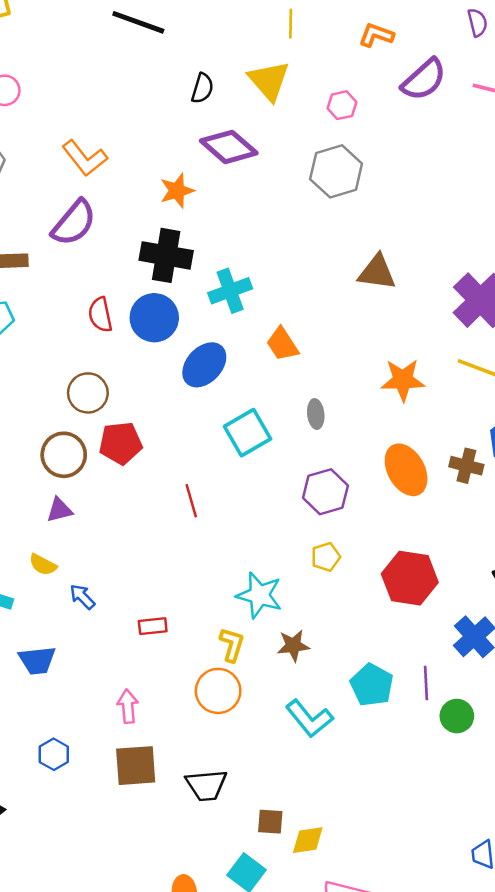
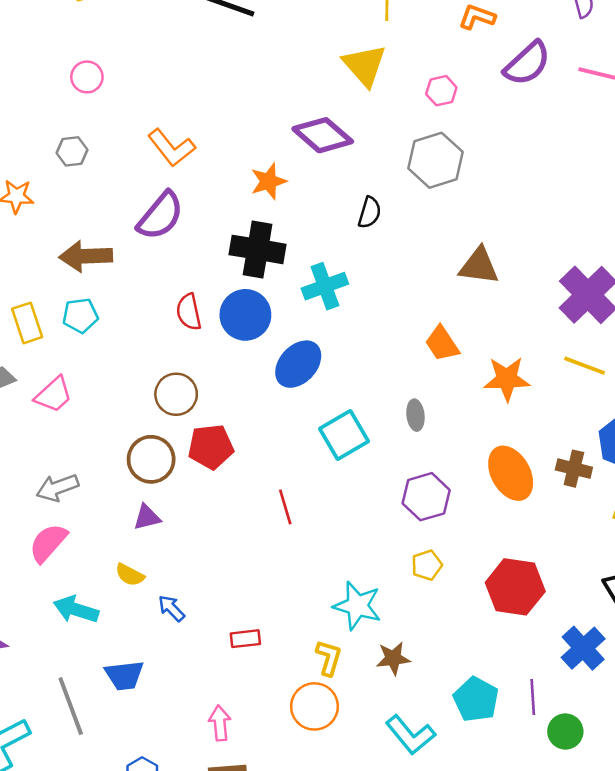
black semicircle: (202, 88) -> (370, 213), moved
orange trapezoid: (282, 344) -> (442, 344), moved

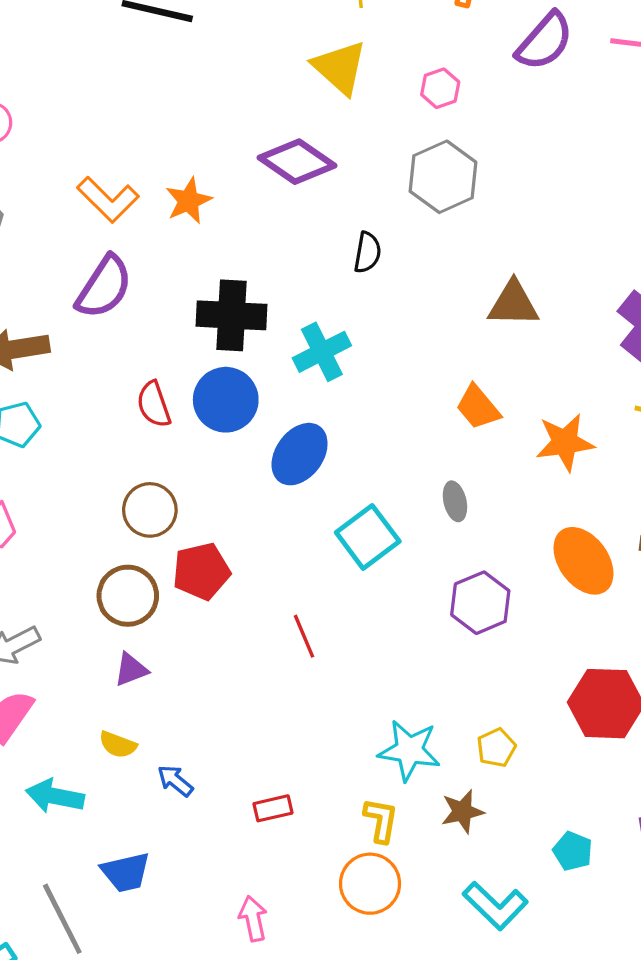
orange star: (269, 181) -> (189, 201), moved
yellow pentagon: (427, 565) -> (496, 748), moved
cyan pentagon: (476, 699) -> (573, 851), size x0.7

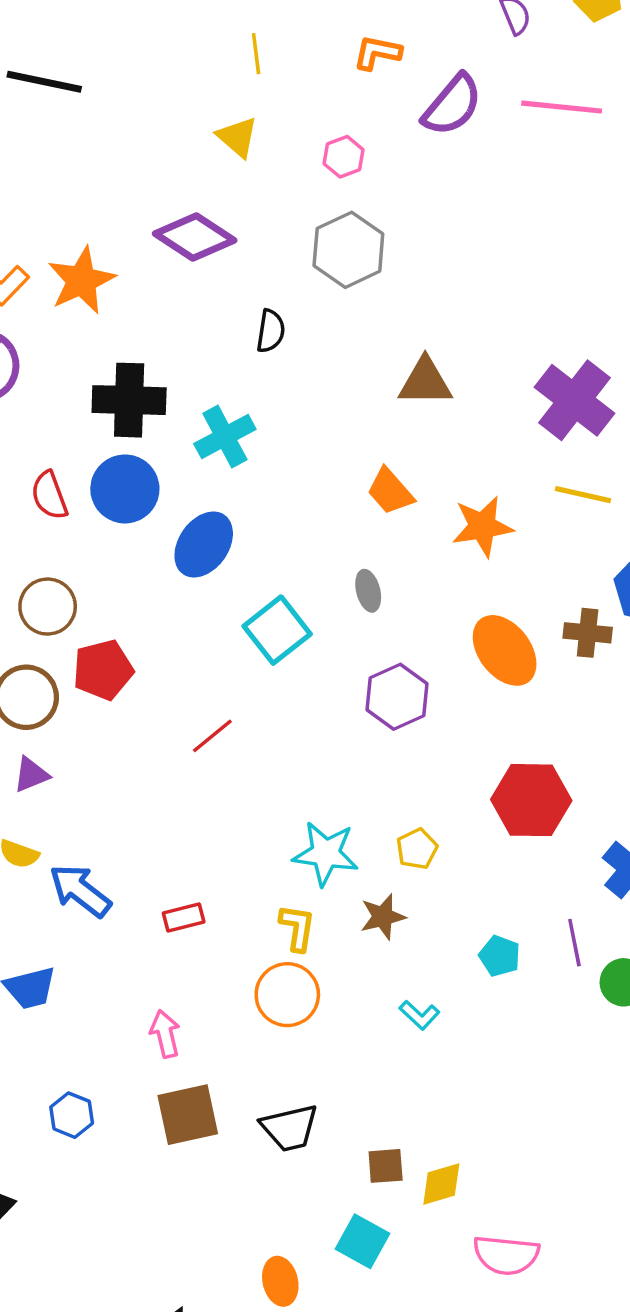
yellow triangle: (340, 67) -> (237, 137), size x0.7
orange star: (189, 201) -> (81, 281), size x1.4
red line: (304, 636) -> (212, 736), turned 75
blue arrow: (175, 781) -> (80, 891), size x1.6
cyan L-shape: (495, 906) -> (419, 1015), size x0.6

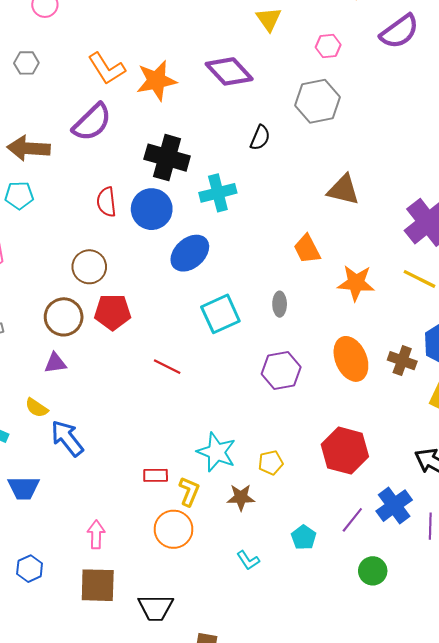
red line: (212, 736) -> (167, 367), turned 52
red rectangle: (184, 918) -> (156, 475), moved
purple line: (574, 943) -> (352, 520), moved, turned 36

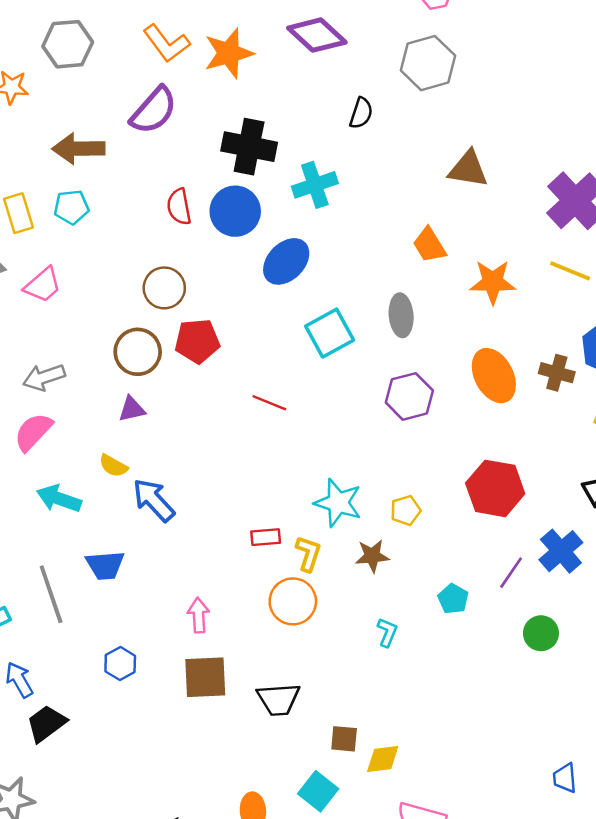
gray hexagon: (26, 63) -> (68, 44), size x1.6
gray ellipse: (280, 304) -> (401, 315), size x1.4
cyan L-shape: (248, 560) -> (387, 632), turned -120

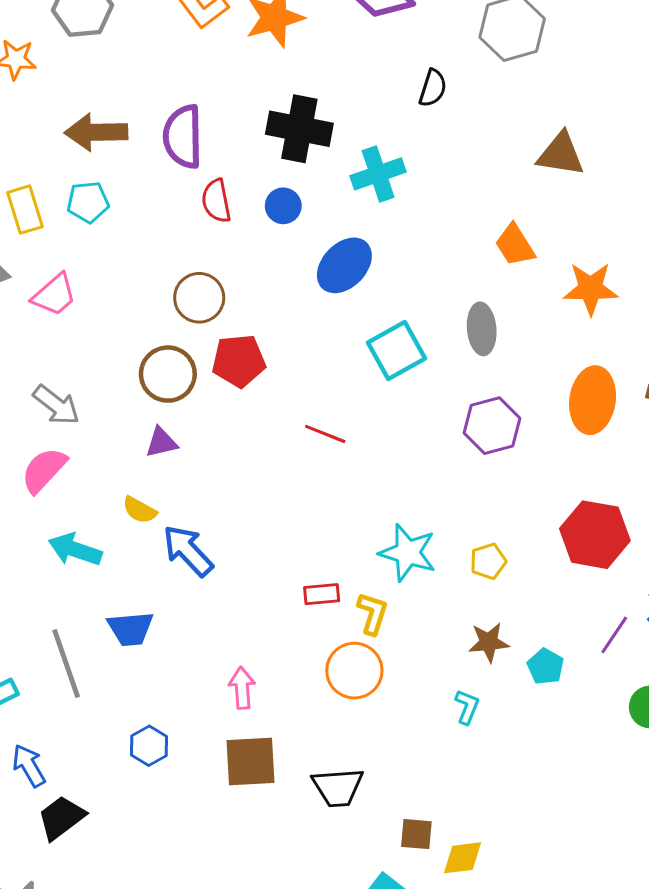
purple semicircle: (154, 111) -> (183, 137), moved, turned 138
blue circle: (235, 211) -> (283, 206), size x0.6
orange ellipse: (494, 376) -> (593, 400), turned 36
gray arrow: (44, 377) -> (56, 405), turned -123
brown star: (372, 556) -> (489, 642), moved

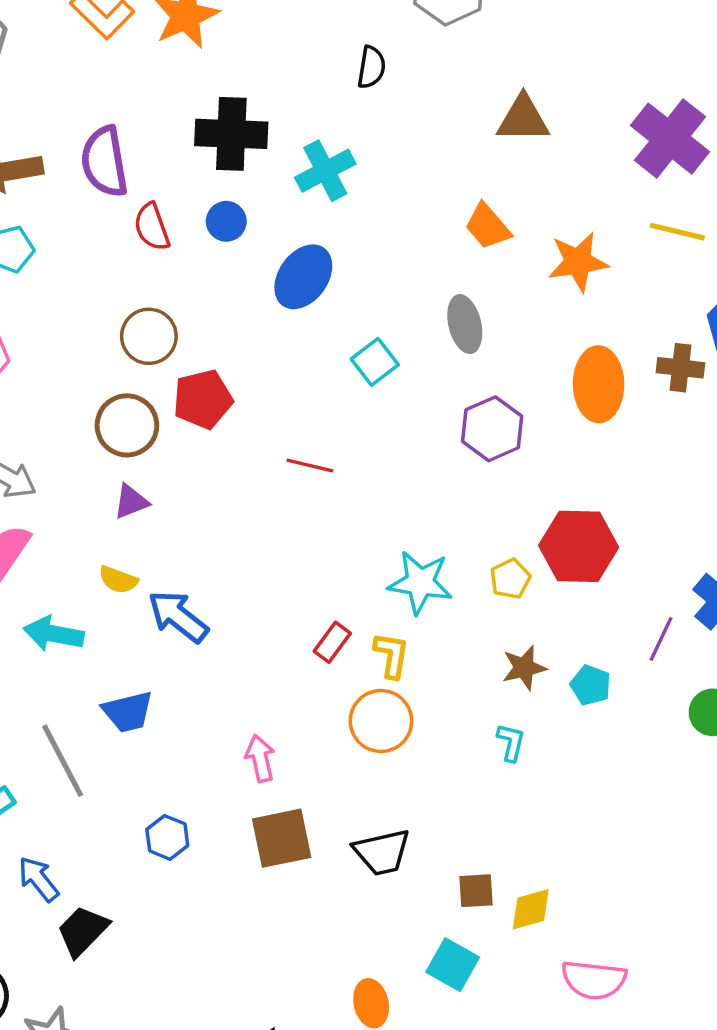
cyan square: (397, 351) -> (375, 362), size x0.7
red hexagon: (595, 535) -> (579, 546), moved
red rectangle: (322, 594) -> (332, 642), turned -40

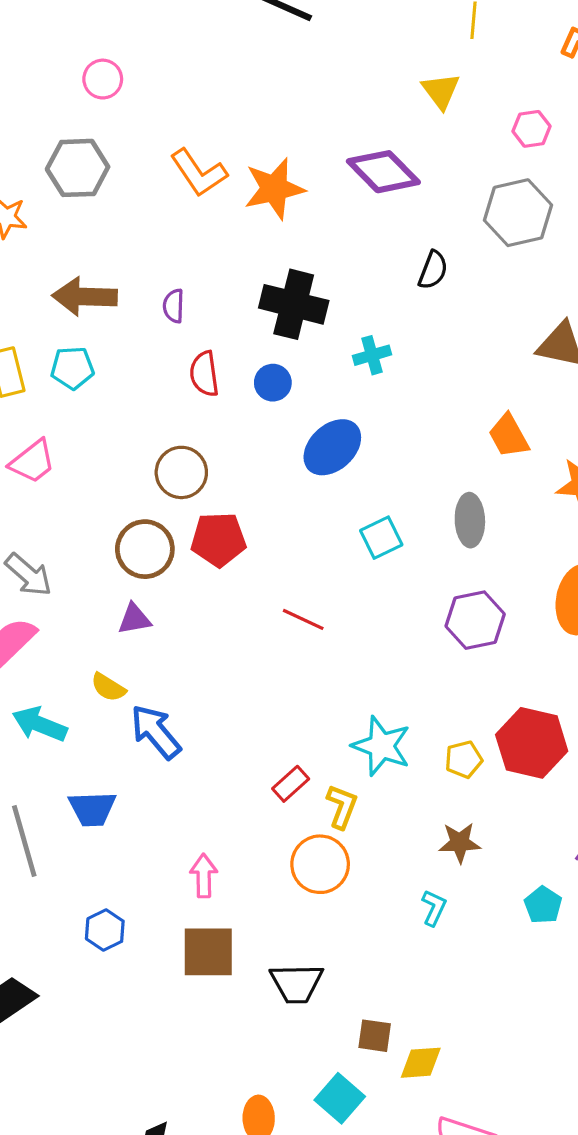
purple semicircle: (104, 162) -> (174, 306), size x0.5
cyan cross: (325, 171) -> (372, 355), size x0.7
cyan pentagon: (591, 685) -> (543, 905), moved

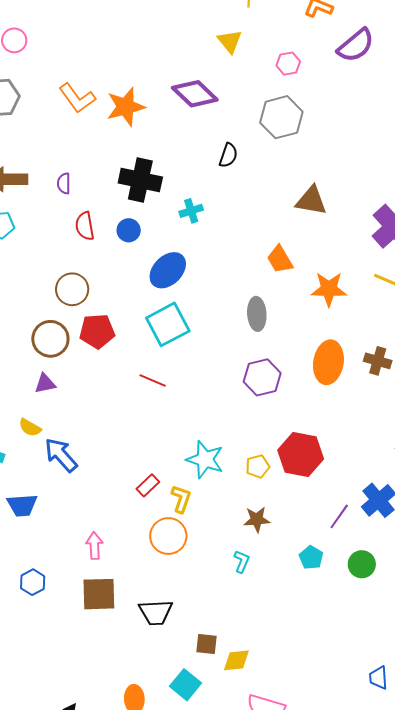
cyan square: (381, 538) -> (168, 324), moved, size x1.6

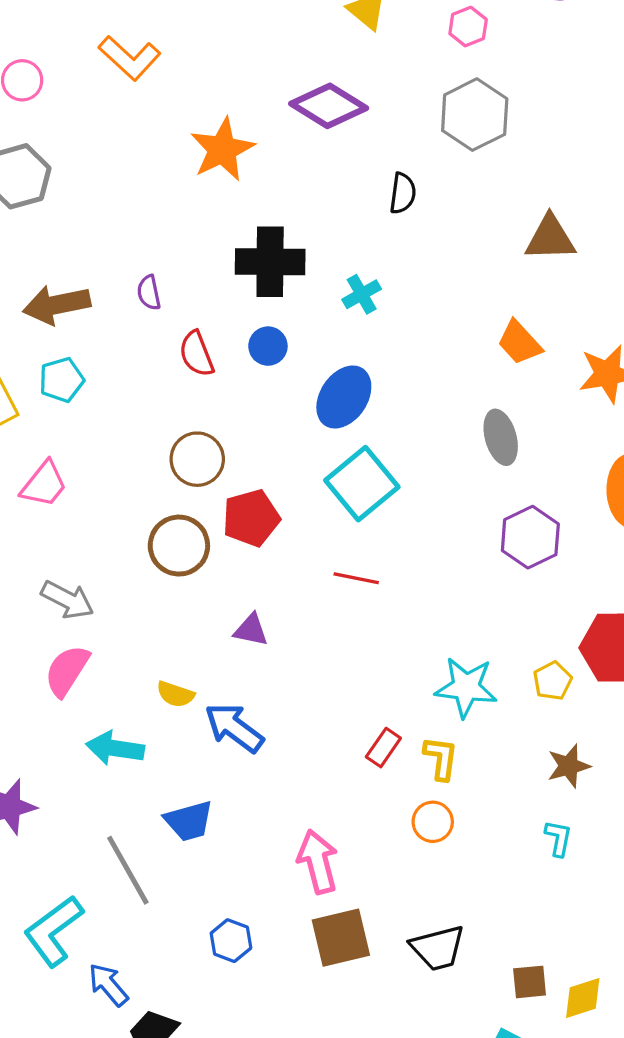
orange L-shape: (77, 98) -> (130, 58), moved
purple triangle: (45, 384) -> (251, 630), moved, turned 35
orange circle: (168, 536) -> (433, 822), size x0.7
pink arrow: (94, 546) -> (318, 862), size x1.4

